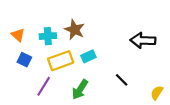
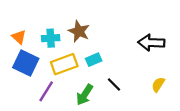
blue square: (24, 60) -> (26, 63), size x1.6
black line: (122, 80) -> (114, 85), moved
yellow semicircle: (157, 93) -> (158, 85), moved

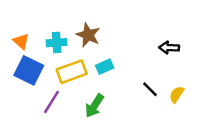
black arrow: (151, 43) -> (169, 48), size x0.7
black line: (114, 85) -> (150, 89), moved

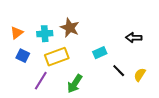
orange triangle: (21, 41) -> (17, 33), turned 40
cyan rectangle: (105, 67) -> (100, 53), moved
blue square: (29, 70) -> (23, 56), size x0.6

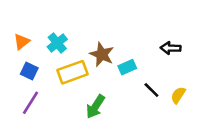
brown star: (70, 28) -> (102, 54), moved
cyan cross: (45, 34) -> (57, 43), turned -35
purple line: (41, 81) -> (31, 103), moved

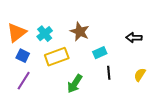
orange triangle: (22, 42) -> (17, 33), size x1.5
brown star: (102, 54) -> (80, 32), moved
black line: (151, 90) -> (109, 73), moved, turned 40

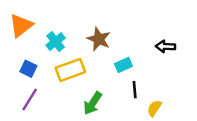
orange triangle: (17, 33) -> (21, 25), moved
yellow semicircle: (140, 75) -> (154, 108), moved

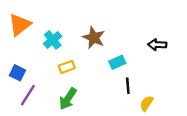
blue square: (28, 69) -> (17, 73), moved
yellow rectangle: (70, 70) -> (67, 67), size x0.6
green arrow: (93, 103) -> (68, 99), moved

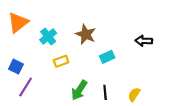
black line: (128, 86) -> (105, 92), moved
green arrow: (68, 99) -> (79, 90), moved

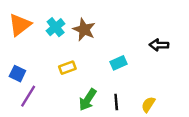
brown star: (86, 34) -> (84, 30), moved
cyan cross: (48, 36) -> (56, 27), moved

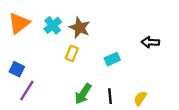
yellow rectangle: (67, 68) -> (72, 53), moved, turned -48

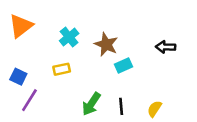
cyan cross: (53, 25) -> (69, 37), moved
brown star: (80, 28) -> (106, 44), moved
yellow rectangle: (72, 53) -> (62, 69), moved, turned 56

